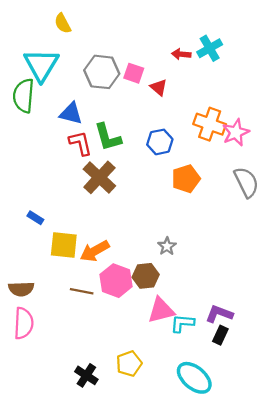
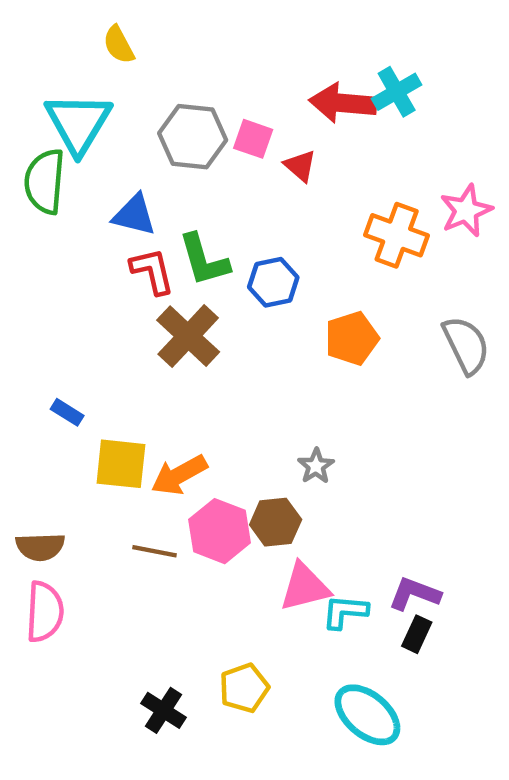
red arrow: (181, 54) -> (343, 103), size x1.8
pink star: (236, 132) -> (466, 211), moved
blue hexagon: (160, 142) -> (273, 282), moved

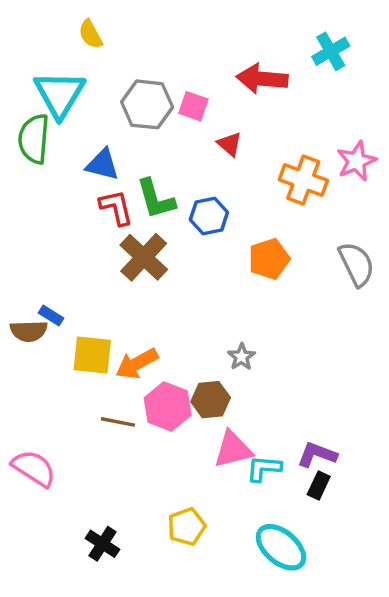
cyan cross: (397, 92) -> (331, 51), moved
red triangle: (300, 166) -> (229, 144), moved
brown semicircle: (40, 547) -> (29, 331), moved
pink semicircle: (45, 612) -> (34, 468), turned -60
black cross: (163, 710) -> (102, 544), moved

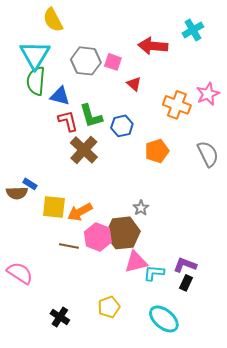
yellow semicircle: (90, 34) -> (53, 20), size x1.4
green semicircle: (34, 139) -> (36, 81), moved
brown hexagon: (211, 400) -> (123, 233), size x1.5

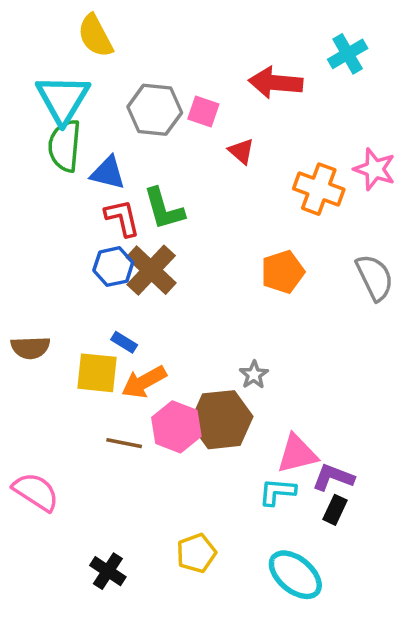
pink star: (208, 94) -> (375, 169), turned -30
blue hexagon: (122, 126) -> (113, 267), moved
blue rectangle: (30, 184) -> (124, 342), moved
pink triangle: (136, 262) -> (297, 454), moved

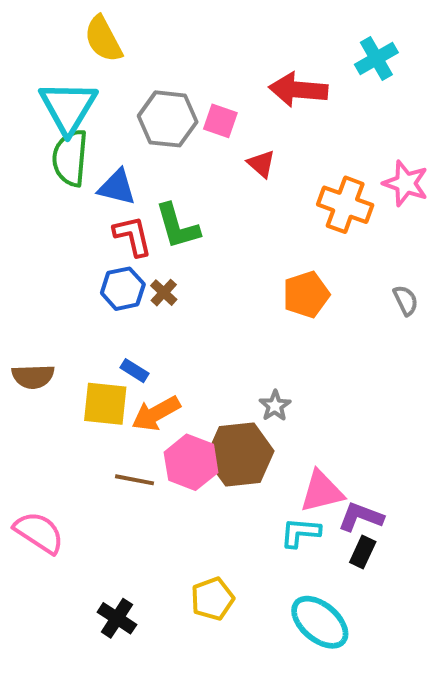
brown cross: (151, 270) -> (164, 293), size x0.5
gray semicircle: (375, 277) -> (406, 300), size x0.6

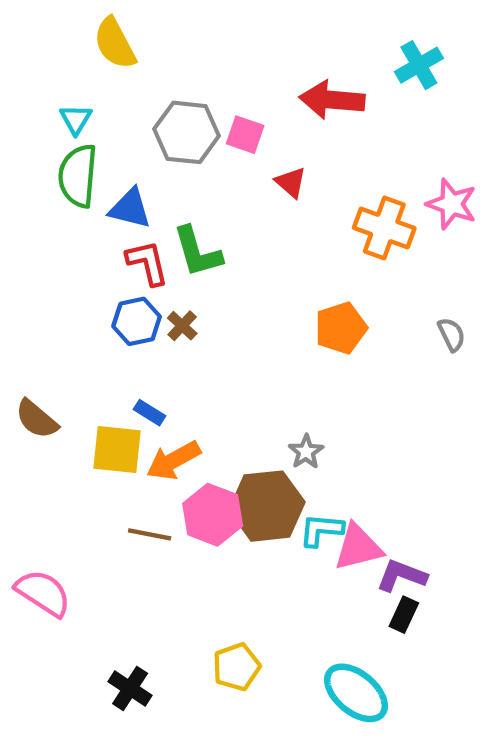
cyan triangle: (68, 107) -> (76, 119), size x0.5
brown semicircle: (33, 376) -> (37, 419), turned 42
cyan L-shape: (300, 532) -> (321, 530), moved

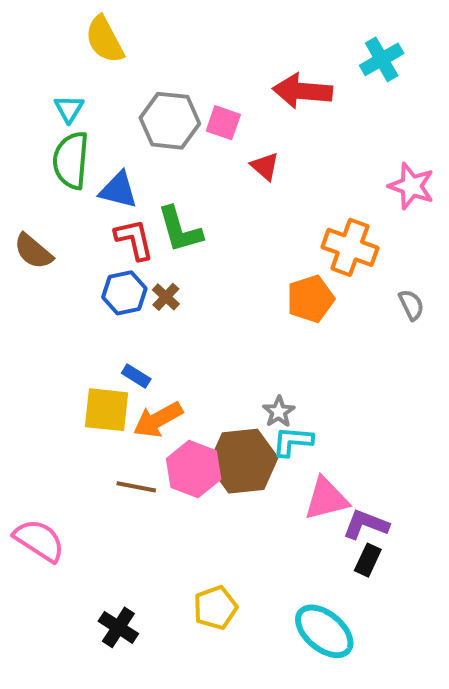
orange cross: (384, 228) -> (350, 247), moved
brown semicircle: (37, 419) -> (33, 251), moved
cyan L-shape: (321, 530) -> (293, 441), moved

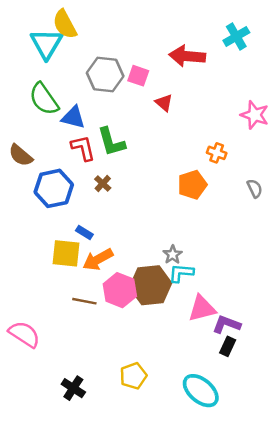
cyan triangle: (69, 109) -> (46, 44), moved, size x1.8
green semicircle: (71, 160) -> (44, 99), turned -40
orange cross: (350, 247) -> (217, 153), size x0.6
blue hexagon: (124, 293) -> (54, 188), moved, size x1.4

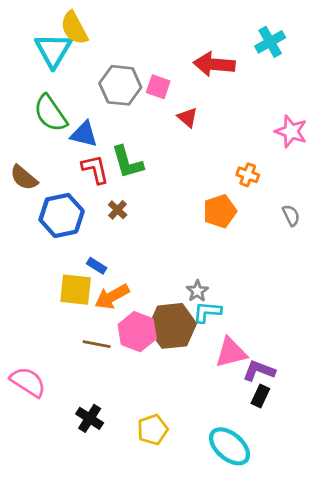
black cross: (73, 388) -> (90, 418), moved

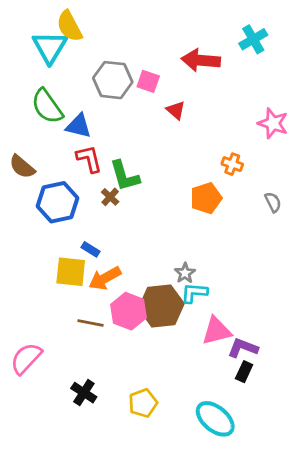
green L-shape: (127, 162) -> (125, 176), moved
pink semicircle: (28, 382) -> (26, 358), turned -80

